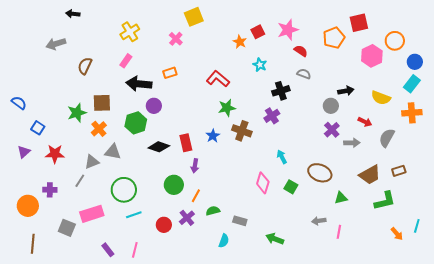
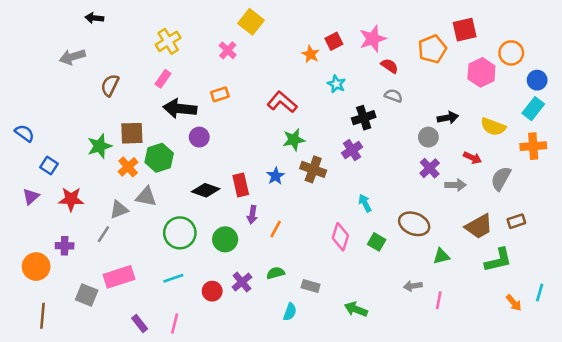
yellow square: (194, 17) -> (251, 22), turned -30
green hexagon: (136, 123) -> (159, 158), moved
green circle: (124, 190) -> (180, 233), moved
orange line: (196, 196) -> (276, 229), moved

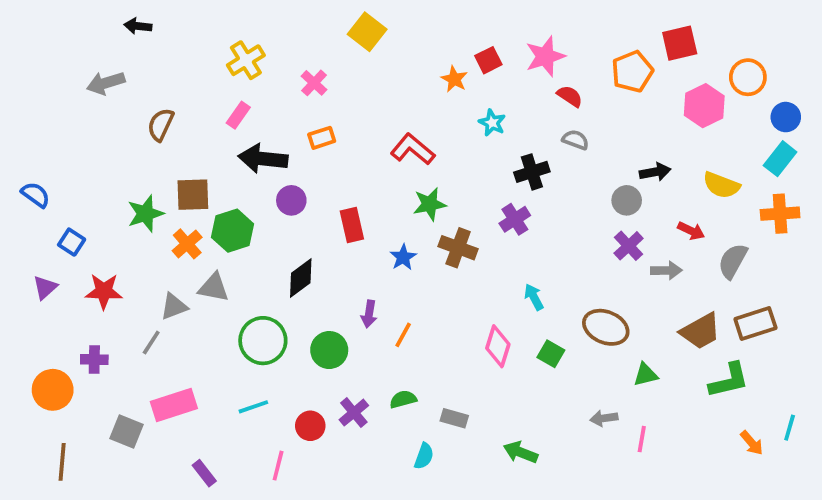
pink cross: (228, 50) -> (314, 83), moved
red rectangle: (241, 185) -> (352, 225), moved
black diamond: (206, 190) -> (301, 278), turned -56
brown rectangle: (516, 221) -> (755, 324), size x1.5
pink line: (175, 324) -> (278, 466), moved

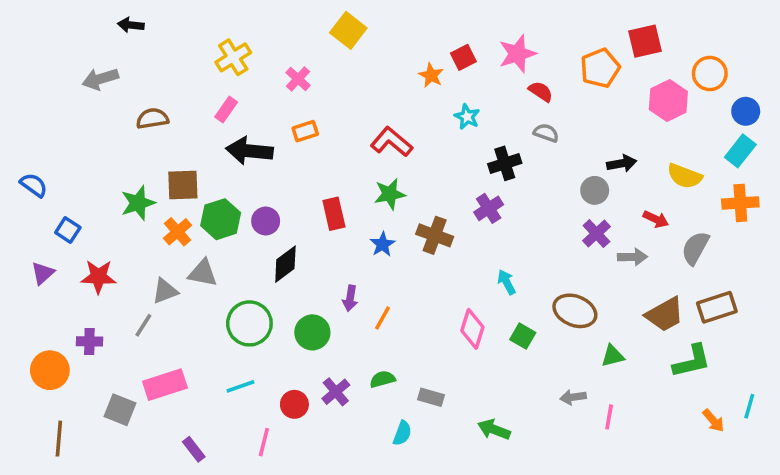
brown semicircle: (161, 125) -> (152, 118), turned 56
purple circle: (291, 200) -> (266, 221), moved
green star: (430, 204) -> (390, 194), moved

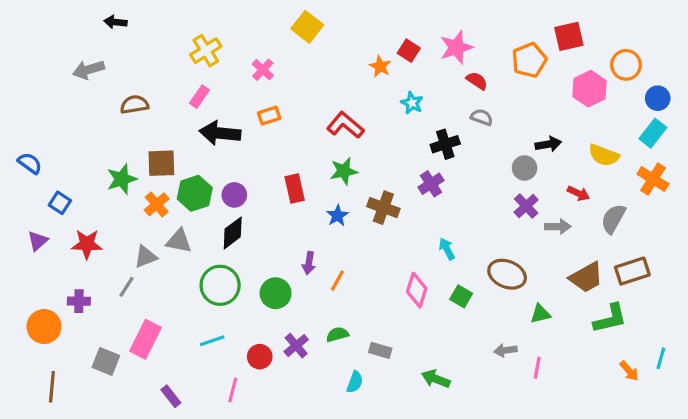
red square: (463, 57) -> (409, 51), turned -30
orange cross: (740, 203) -> (653, 179), turned 36
black diamond: (285, 264) -> (233, 233), moved
pink rectangle: (165, 385) -> (146, 339), turned -45

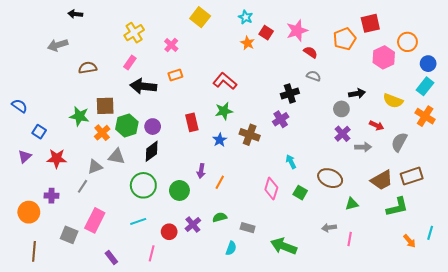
cyan star: (412, 103) -> (245, 17), moved
green star: (122, 179) -> (79, 116), turned 30
green arrow: (436, 379) -> (284, 246), size x1.4

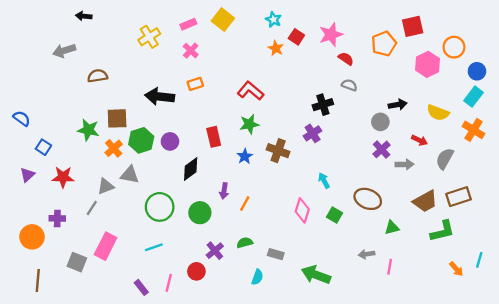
pink rectangle: (130, 63) -> (188, 24), moved, turned 32
black diamond: (152, 151) -> (191, 169), moved
red circle: (169, 232) -> (196, 271), moved
purple rectangle: (111, 258) -> (141, 287), moved

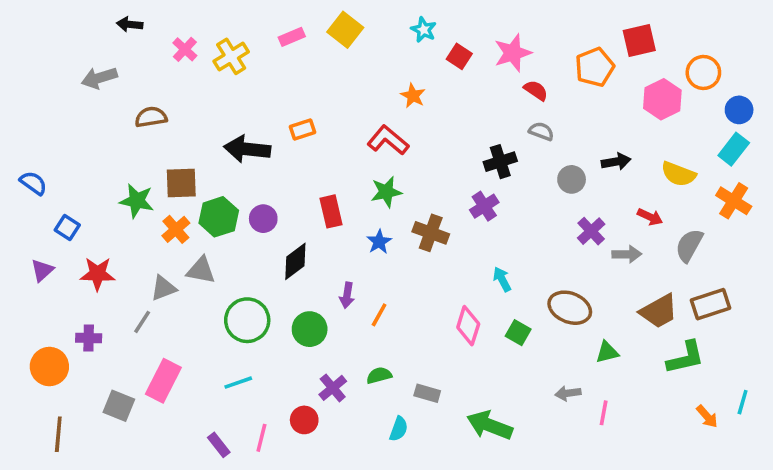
orange star: (276, 48) -> (413, 96), moved
pink cross: (191, 51) -> (185, 49), moved
gray circle: (380, 122) -> (572, 179), moved

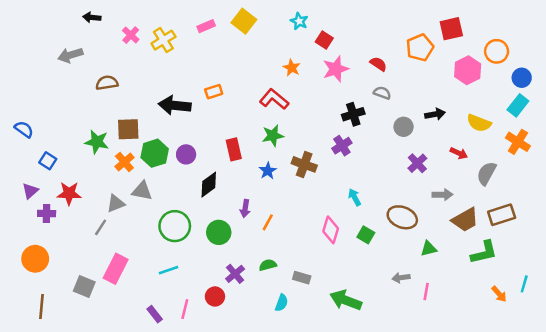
pink star: (513, 53) -> (336, 69), moved
gray arrow: (627, 254) -> (442, 195), moved
purple cross: (89, 338) -> (47, 214), moved

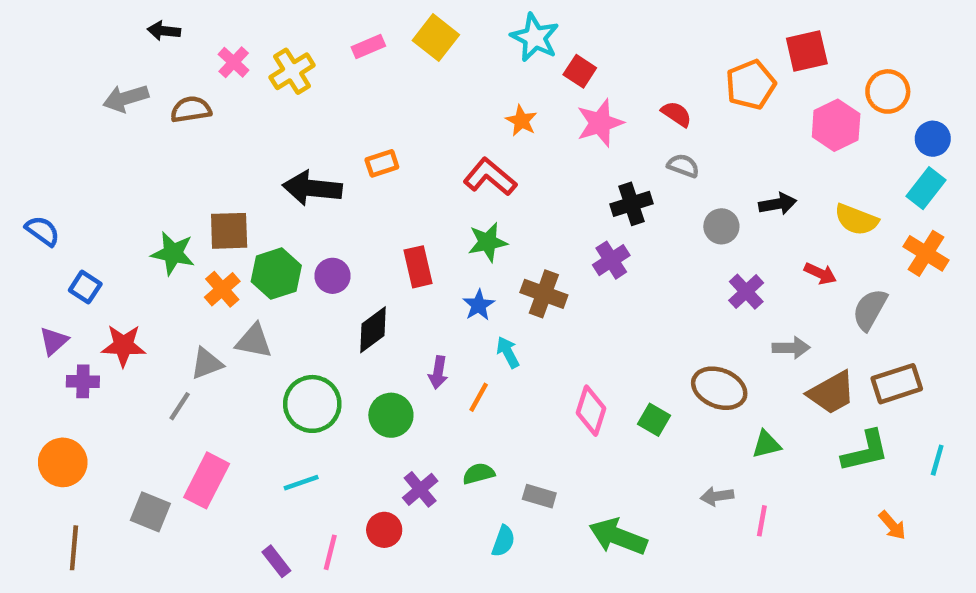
cyan star: (299, 21) -> (535, 38), size x1.5
brown semicircle: (107, 83) -> (191, 109), moved
cyan arrow: (354, 197) -> (508, 352), moved
cyan line: (524, 284) -> (937, 460), moved

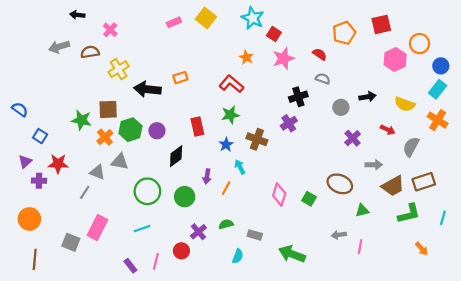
yellow cross: (292, 71) -> (119, 69), moved
orange pentagon: (751, 85) -> (344, 33), moved
gray triangle: (207, 363) -> (97, 172), turned 42

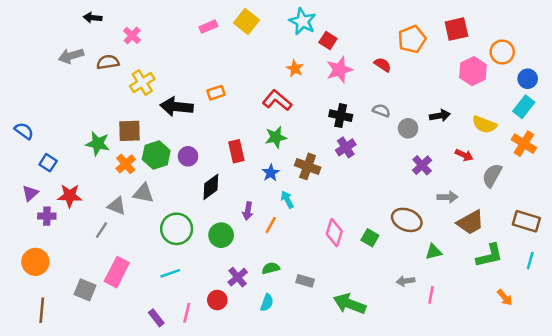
gray semicircle: (323, 79) -> (381, 111), moved
black cross: (298, 97) -> (341, 116), moved, turned 30
brown rectangle: (424, 182) -> (526, 221), moved, turned 35
cyan semicircle: (238, 256) -> (267, 303), moved

